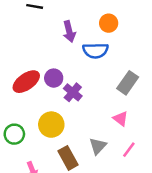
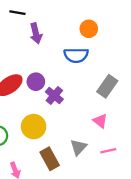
purple arrow: (69, 31) -> (36, 33), moved
pink line: (129, 150) -> (108, 151), turned 42

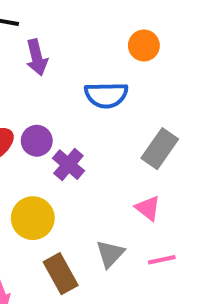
orange circle: (89, 29) -> (144, 45), moved

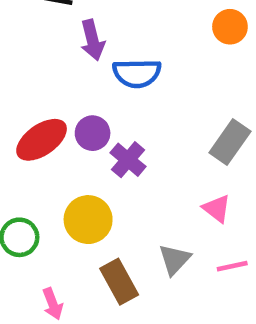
orange circle: (144, 45) -> (230, 27), moved
blue semicircle: (106, 95) -> (137, 73), moved

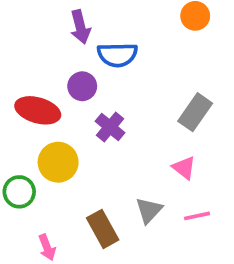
purple circle: (93, 133) -> (82, 86), moved
red ellipse: (42, 140) -> (38, 110), turned 51
yellow circle: (88, 220) -> (58, 162), moved

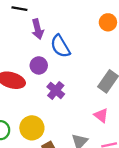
blue semicircle: (117, 55) -> (60, 46), turned 60
yellow circle: (58, 162) -> (32, 128), moved

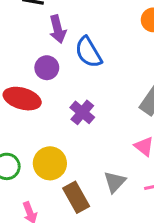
purple circle: (39, 65) -> (47, 68), moved

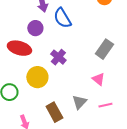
yellow circle: (50, 163) -> (37, 77), moved

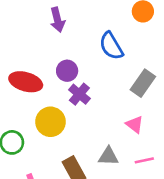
blue semicircle: (62, 18) -> (111, 46), moved
purple circle: (35, 28) -> (67, 71), moved
gray triangle: (79, 102) -> (108, 156), turned 49

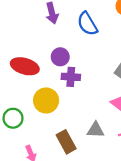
blue semicircle: (111, 46) -> (87, 24), moved
purple cross: (79, 94) -> (71, 77), turned -36

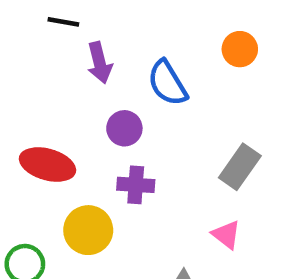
purple circle: (60, 57) -> (124, 128), moved

